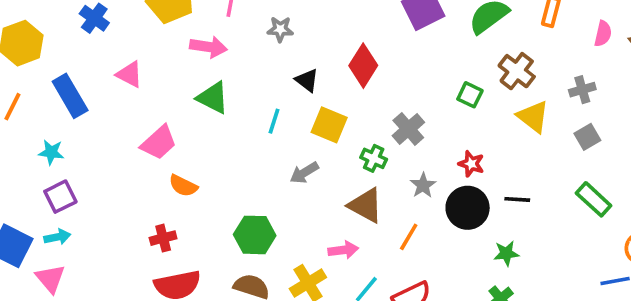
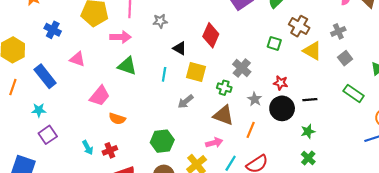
cyan arrow: (57, 237) -> (88, 148), moved, turned 80

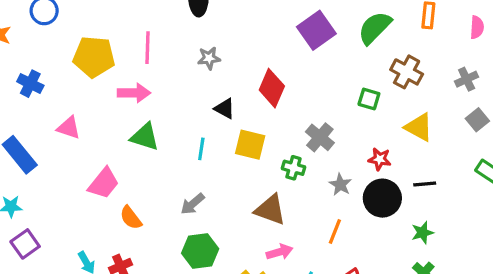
gray star: (160, 21) -> (209, 58), moved
yellow triangle: (312, 51) -> (419, 127), moved
gray arrow: (186, 101) -> (193, 204), moved
brown triangle: (223, 115) -> (270, 210), moved
orange semicircle: (117, 119) -> (131, 218), turned 35

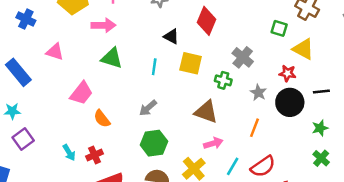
yellow triangle: (419, 127) -> (303, 49), moved

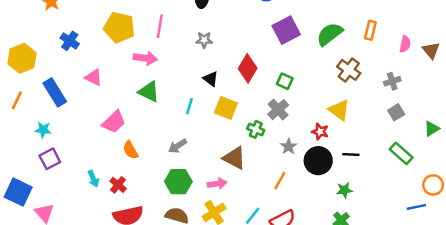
green square: (279, 28) -> (285, 81), moved
pink arrow: (213, 143) -> (217, 184), moved
red cross: (94, 155) -> (118, 185), turned -35

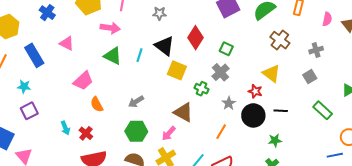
black triangle: (211, 79) -> (164, 46), size x1.5
cyan line: (189, 106) -> (139, 55), moved
gray square: (396, 112) -> (310, 77), moved
pink arrow: (217, 184) -> (169, 133), turned 140

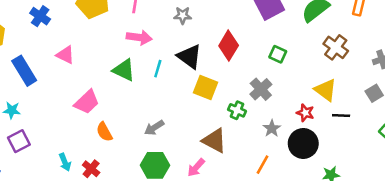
pink arrow: (110, 28) -> (139, 37), moved
green square: (226, 49) -> (278, 54), moved
black line: (281, 111) -> (341, 115), moved

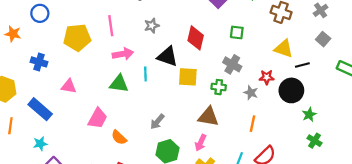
red star: (305, 113) -> (267, 77), moved
black circle: (303, 143) -> (291, 90), moved

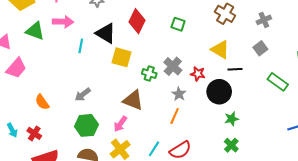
gray cross: (232, 64) -> (173, 66), moved
green triangle: (119, 84) -> (35, 31), moved
gray star: (251, 93) -> (179, 94), moved
pink trapezoid: (98, 118) -> (16, 68), moved

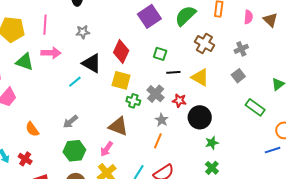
cyan line: (81, 46) -> (75, 82), moved, turned 40
yellow square: (121, 57) -> (121, 80), moved
black line: (235, 69) -> (173, 72), moved

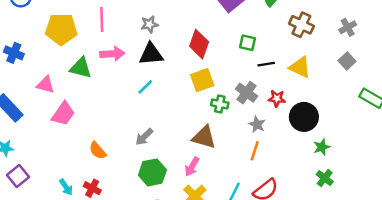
black triangle: (92, 63) -> (151, 54), moved, turned -30
yellow square: (121, 80) -> (202, 80), turned -30

